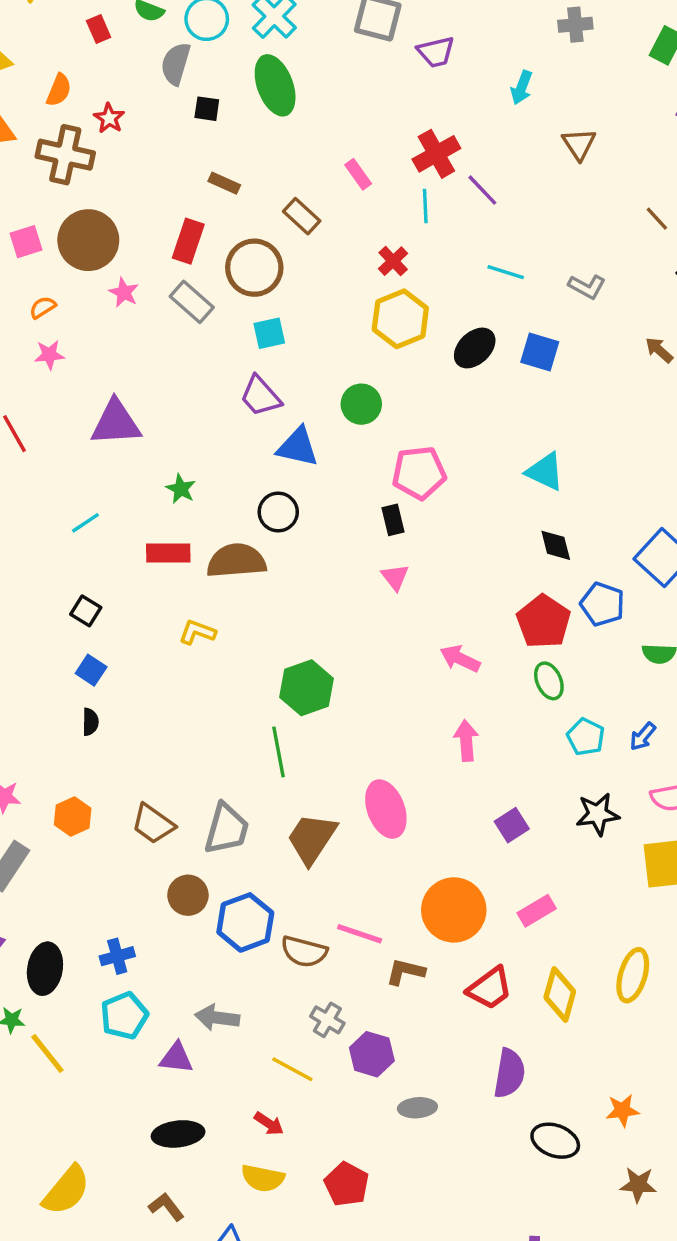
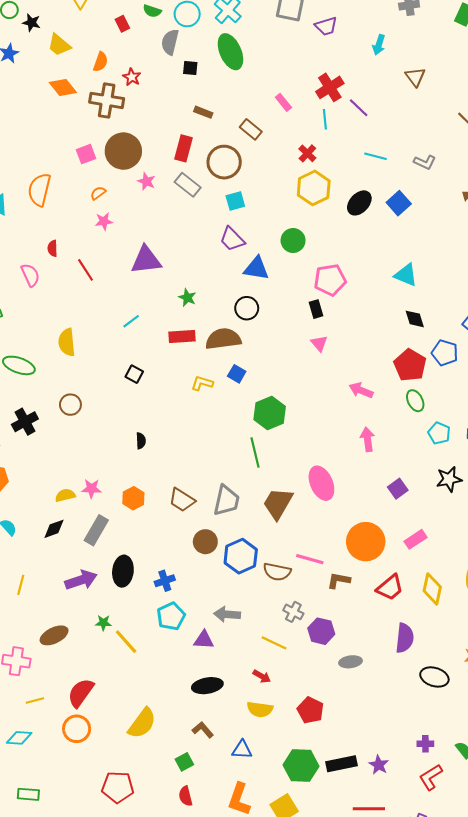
blue square: (540, 352) -> (399, 203), turned 35
blue square: (91, 670) -> (237, 374), moved
black ellipse: (45, 969) -> (123, 571), moved

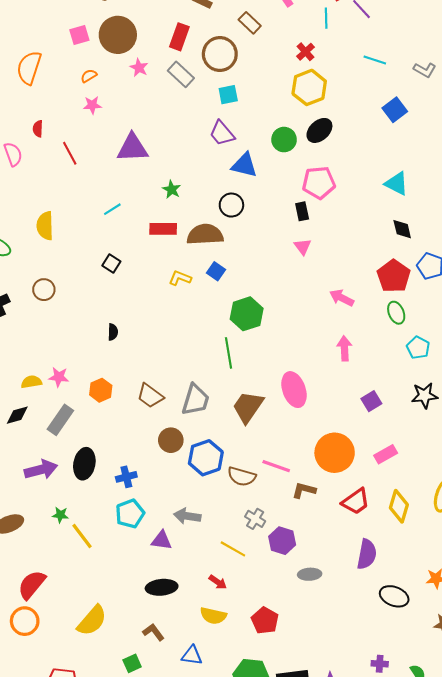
black ellipse: (359, 203) -> (319, 130), moved

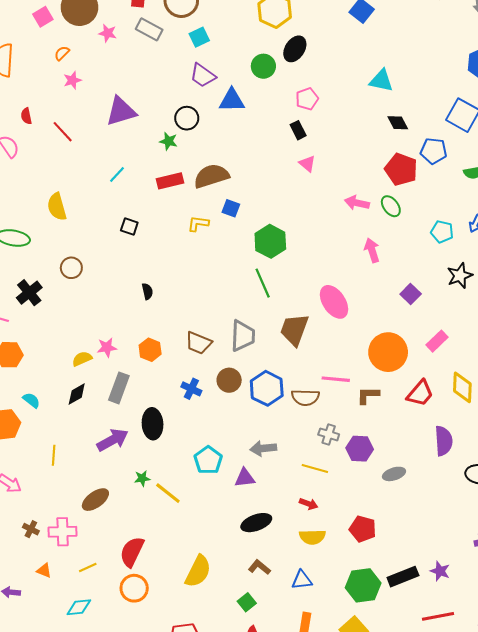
pink pentagon: (319, 183) -> (307, 99), size x0.7
black circle: (231, 205) -> (187, 118), moved
green ellipse: (396, 313) -> (391, 206), moved
blue cross: (126, 477) -> (191, 389), moved, turned -36

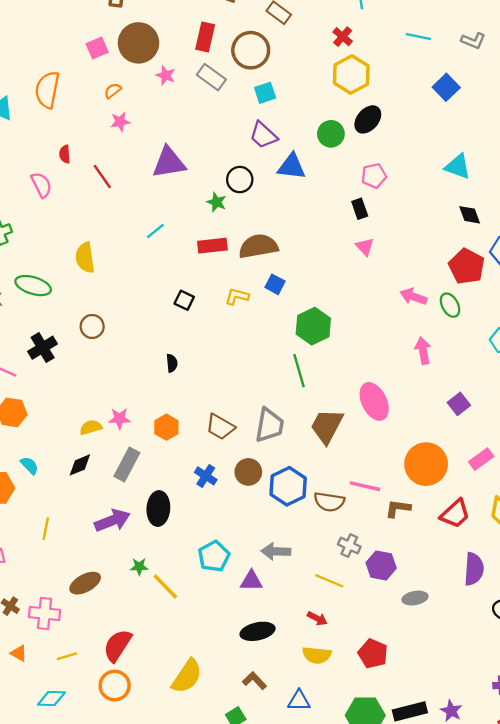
black square: (129, 226) -> (184, 300), moved

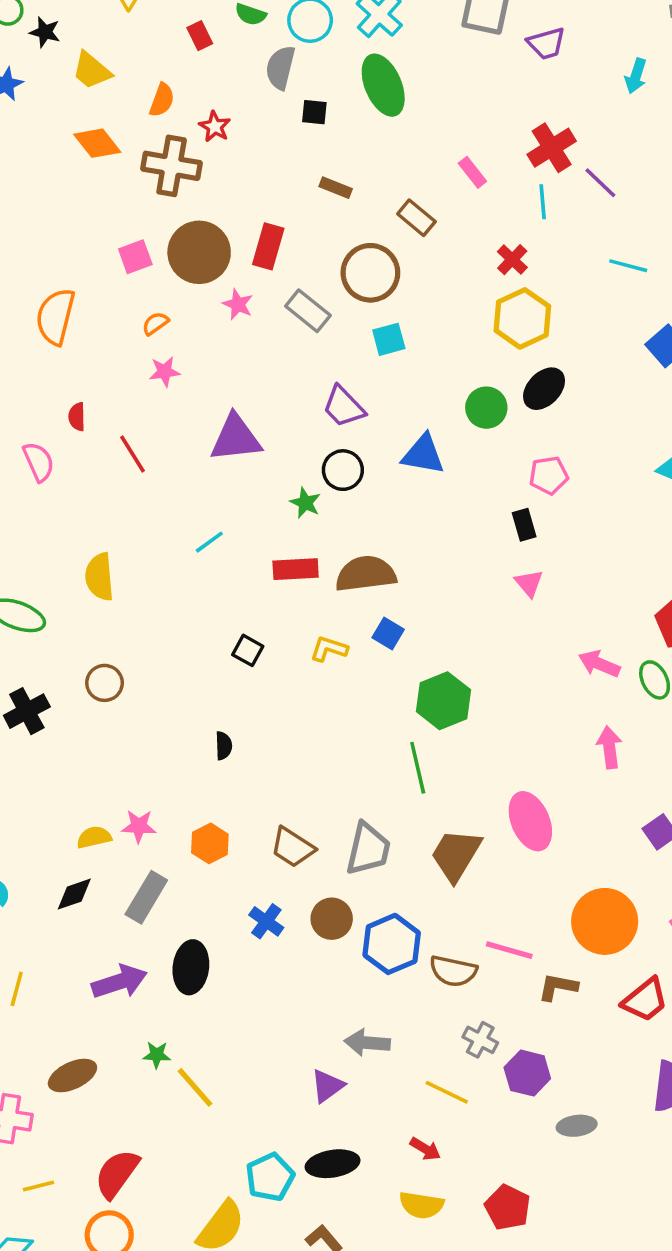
red rectangle: (205, 37) -> (268, 246), moved
purple trapezoid: (263, 135) -> (344, 407), moved
cyan pentagon: (214, 556) -> (270, 1177), moved
purple triangle: (251, 581) -> (327, 1086), turned -40

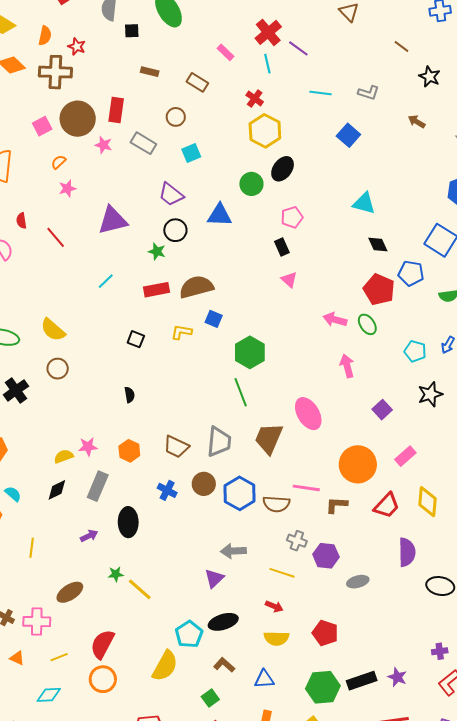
brown circle: (370, 273) -> (176, 117), size x0.6
yellow semicircle: (99, 577) -> (53, 330), moved, turned -36
purple arrow: (119, 982) -> (89, 536), size x0.6

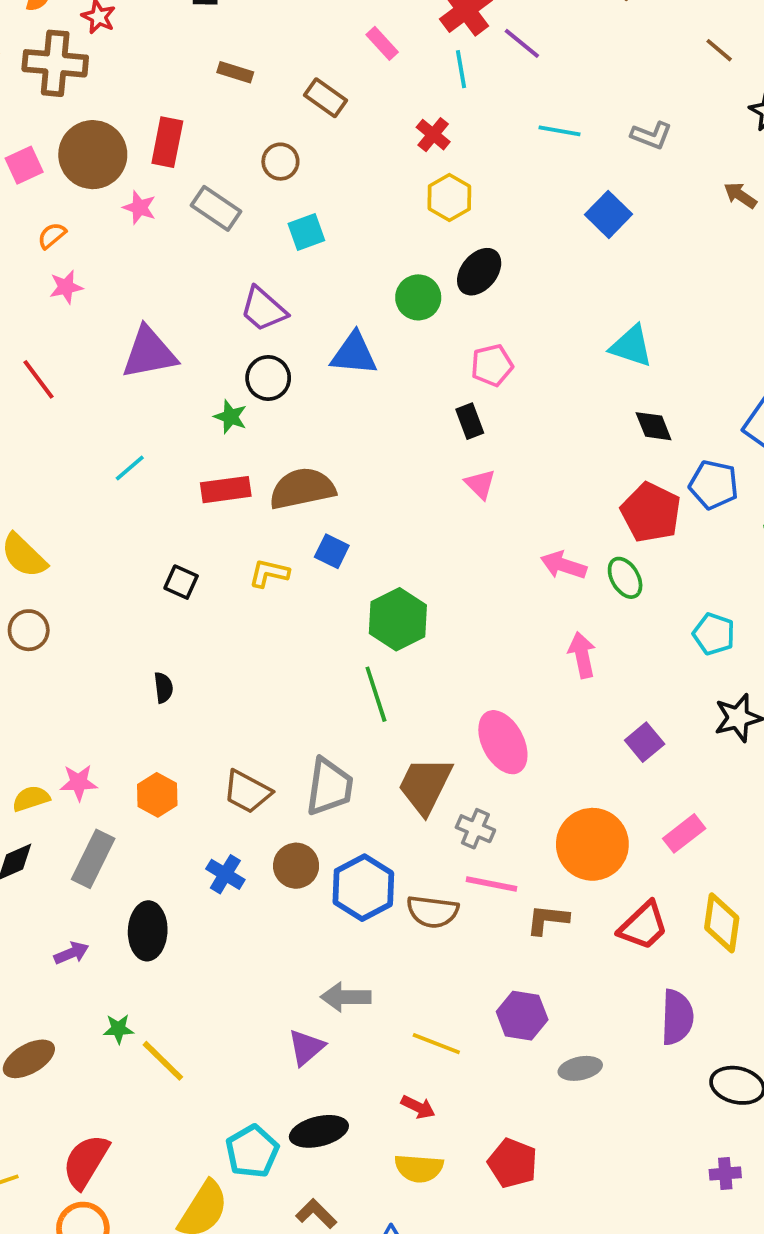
yellow hexagon: (265, 131) -> (449, 197), size x0.7
gray cross: (297, 541) -> (475, 829), moved
purple cross: (440, 651) -> (725, 1174), moved

